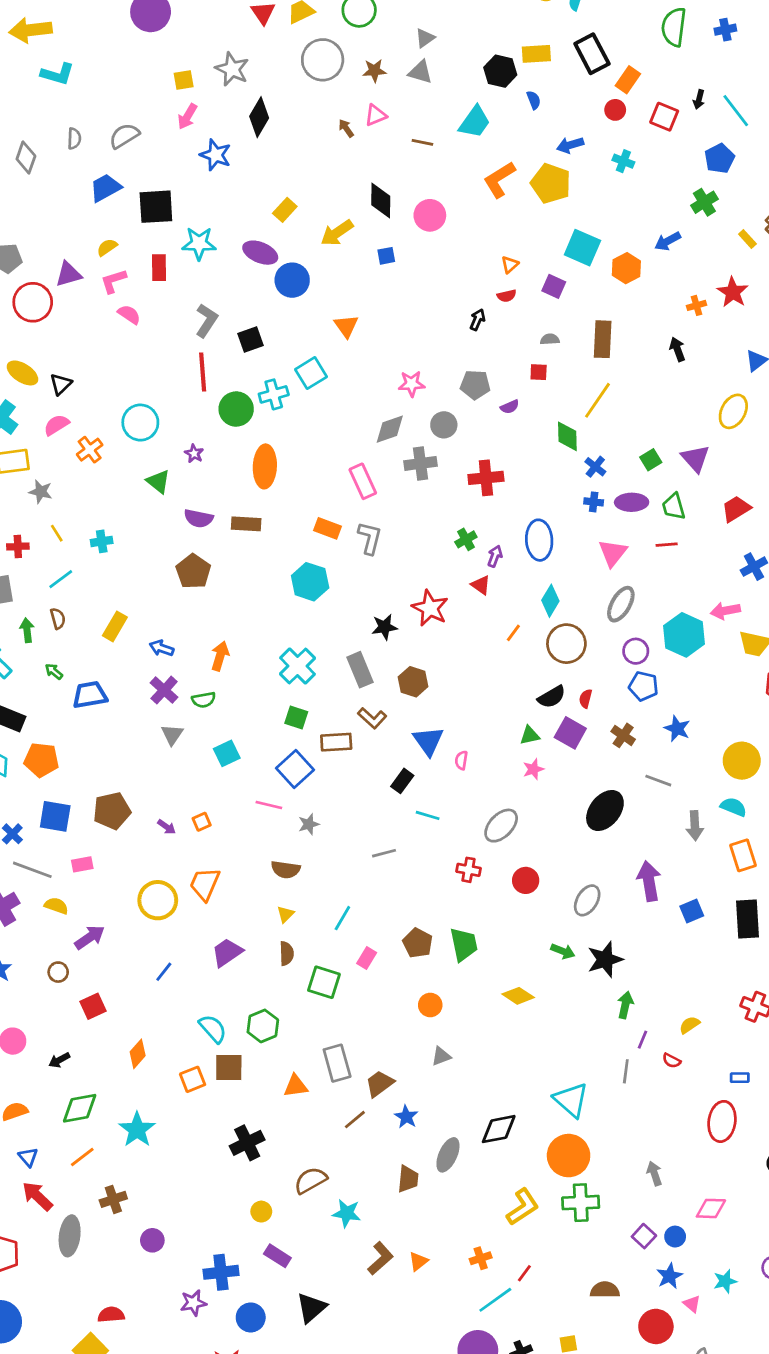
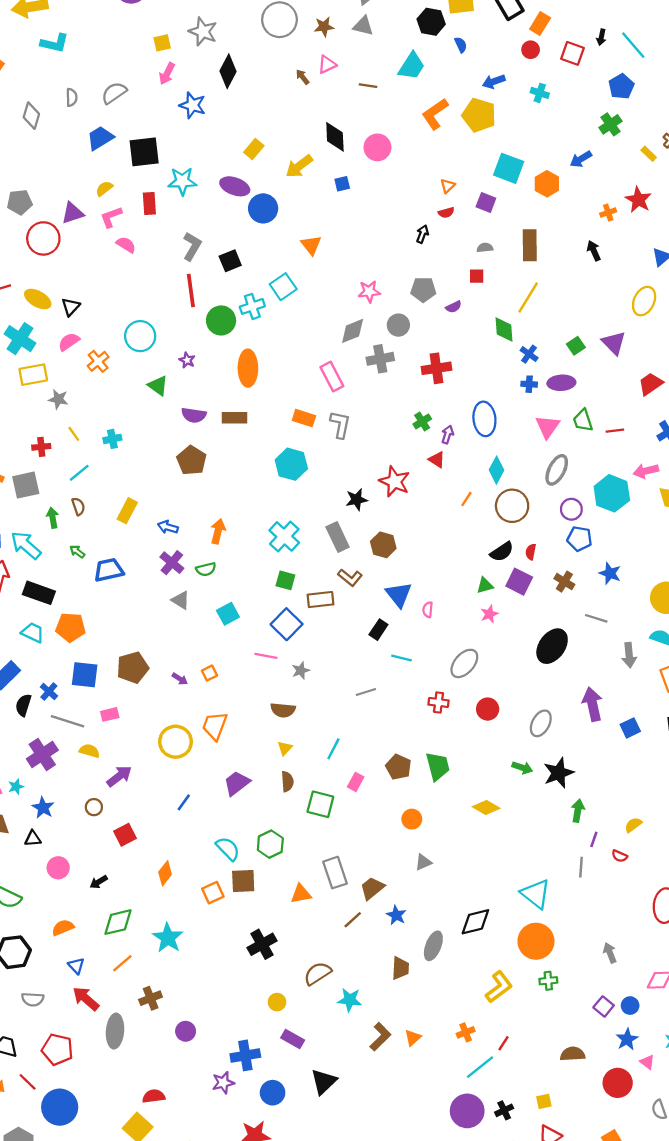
green trapezoid: (674, 507) -> (583, 420), moved
red line: (667, 545) -> (615, 431), moved
gray triangle: (172, 735) -> (181, 600), turned -30
green cross: (581, 1203) -> (548, 981), size x0.6

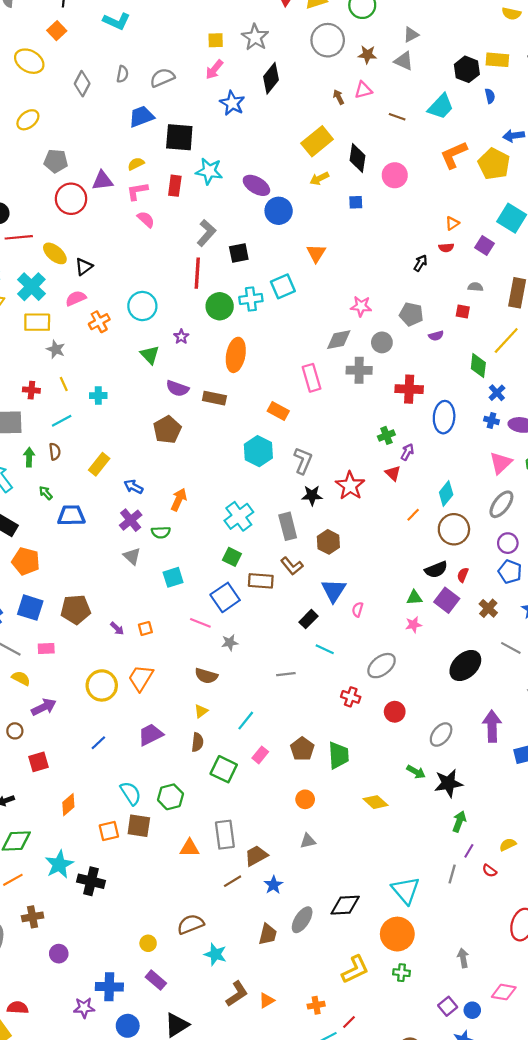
yellow rectangle: (254, 149) -> (317, 141), moved, size x1.6
yellow arrow: (299, 166) -> (319, 178), size x0.7
blue ellipse: (484, 419) -> (444, 417), moved
gray L-shape: (340, 424) -> (303, 461), moved
black cross: (262, 944) -> (91, 881), moved, turned 32

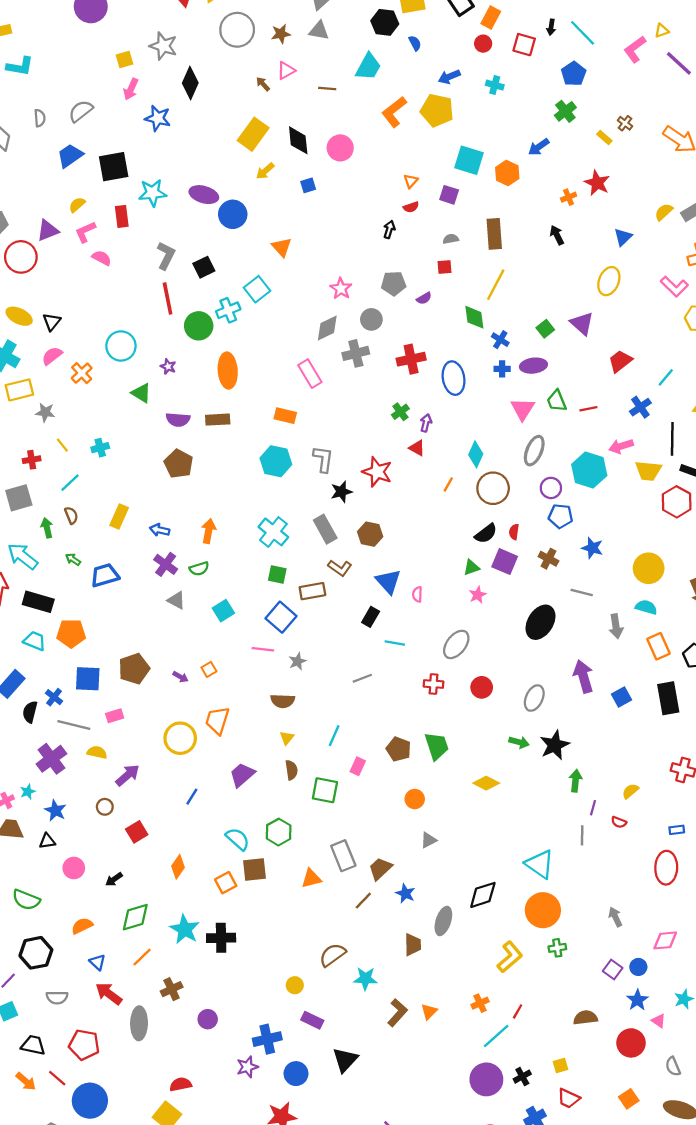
pink star: (361, 306) -> (341, 289), turned -30

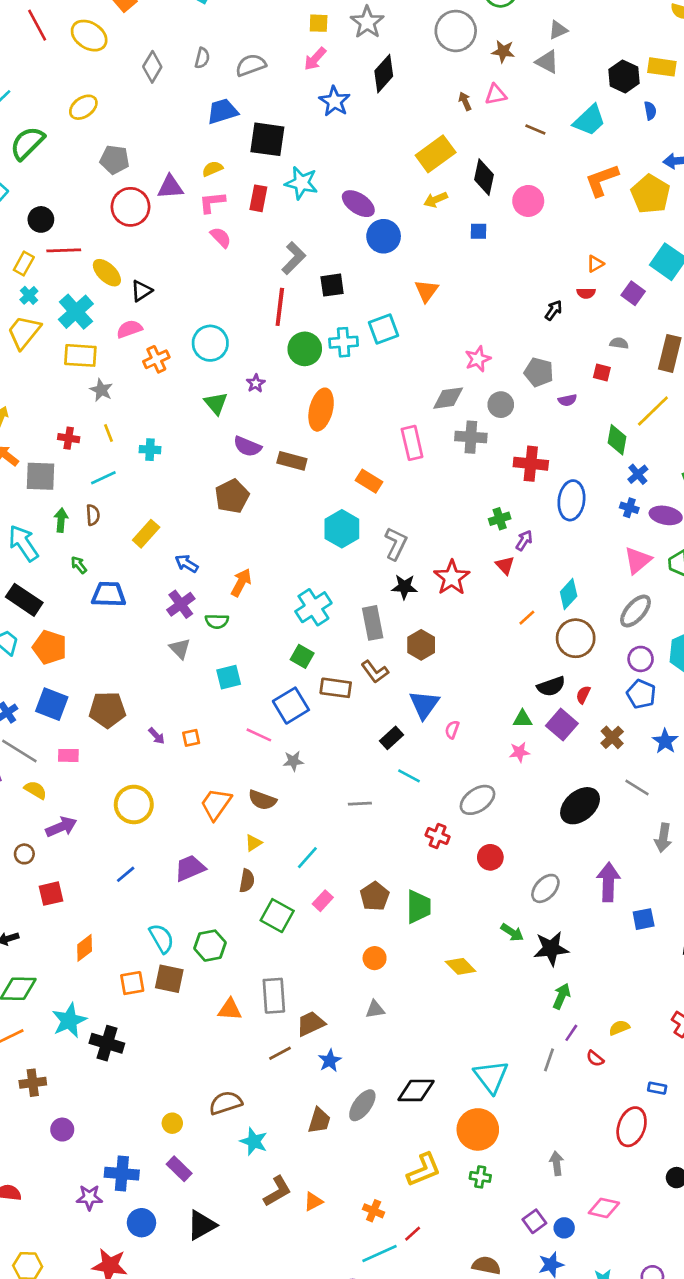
orange trapezoid: (217, 720) -> (216, 804), moved
orange cross: (480, 1003) -> (374, 1211), turned 30

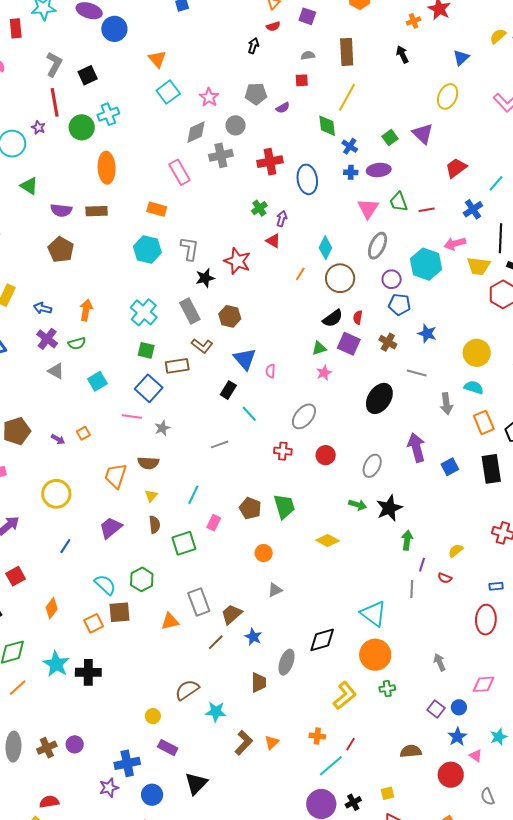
cyan square: (384, 329) -> (168, 92), moved
purple star: (256, 383) -> (38, 127), moved
cyan line: (409, 776) -> (249, 414), turned 36
green square: (277, 916) -> (184, 543), turned -30
brown cross: (33, 1083) -> (47, 748), moved

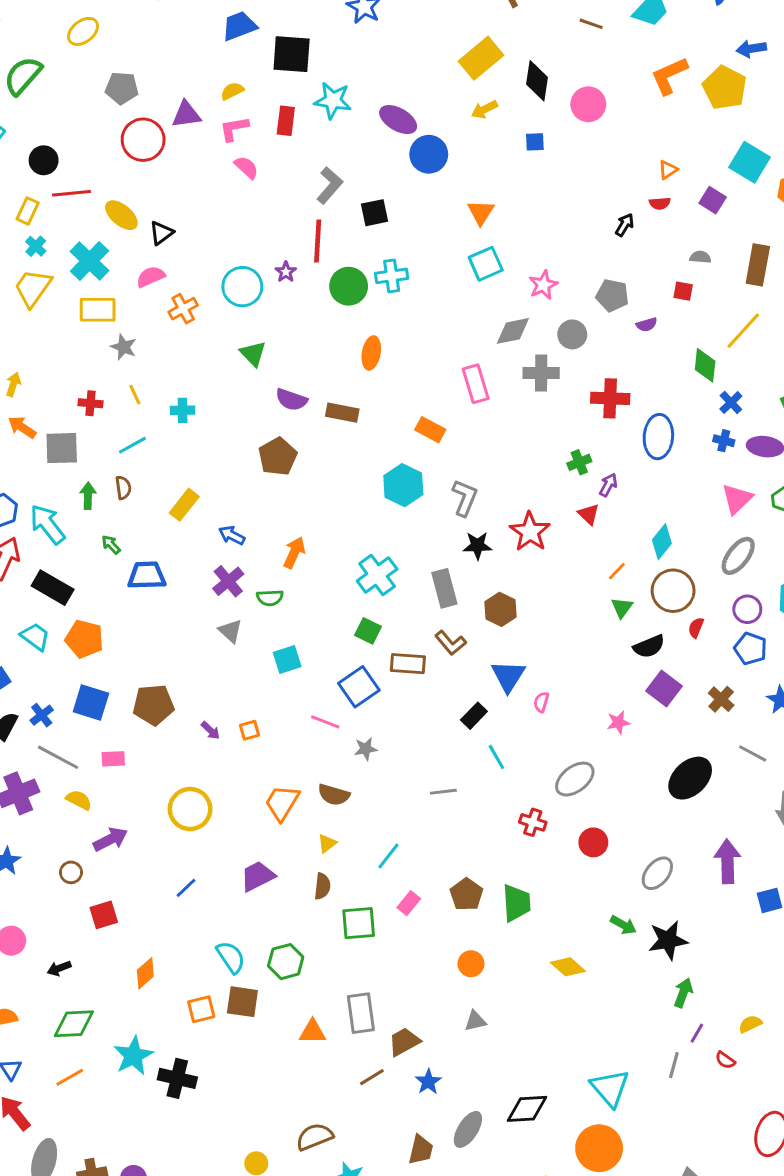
orange ellipse: (107, 168) -> (371, 353), size x0.7
red semicircle: (358, 317) -> (696, 628), moved
green triangle: (319, 348) -> (622, 608), moved, turned -49

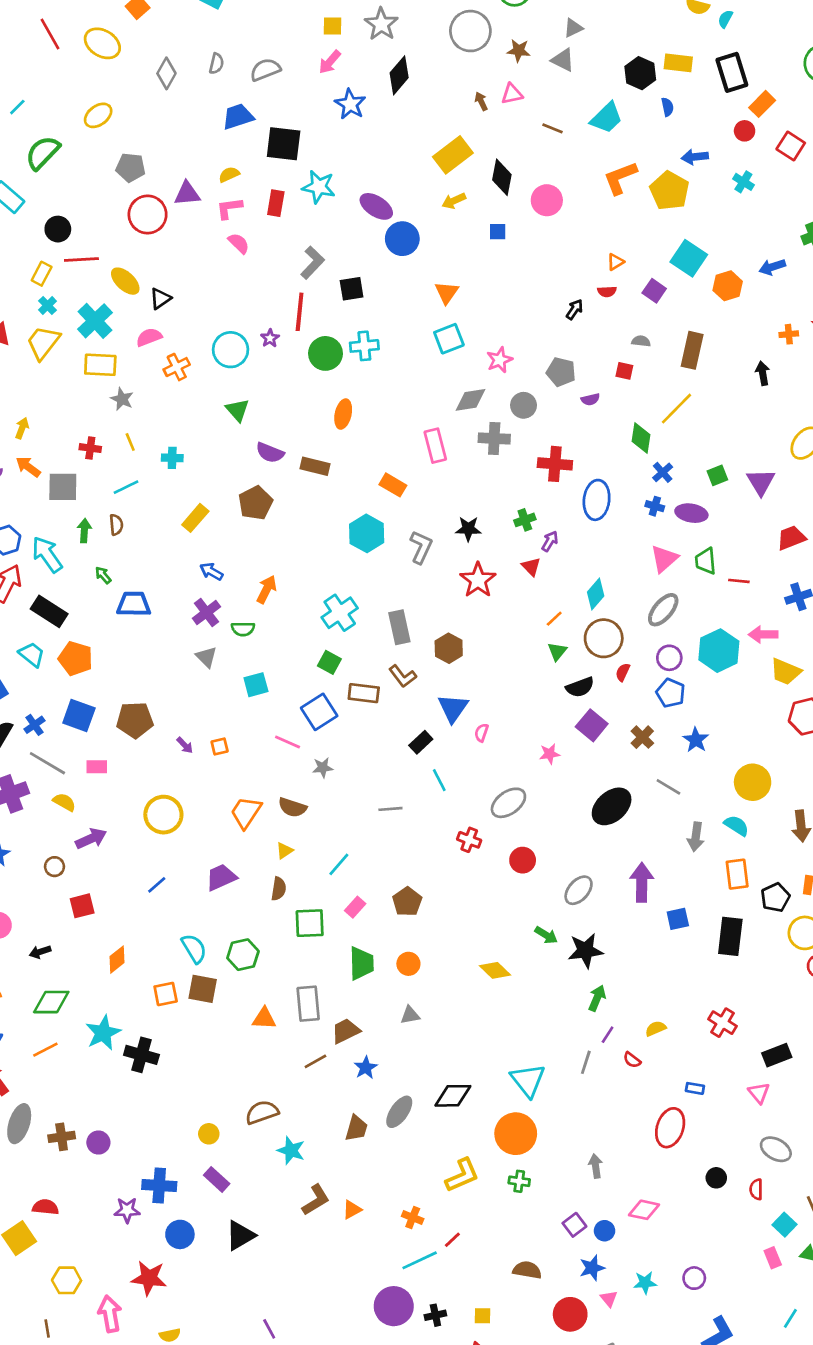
yellow rectangle: (184, 505) -> (195, 518), moved
black star: (478, 546) -> (468, 529), moved
green trapezoid: (516, 903) -> (361, 963), moved

